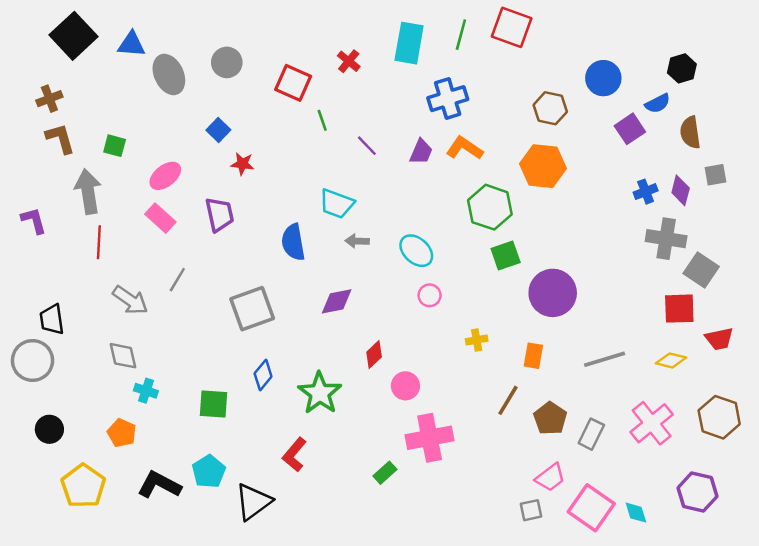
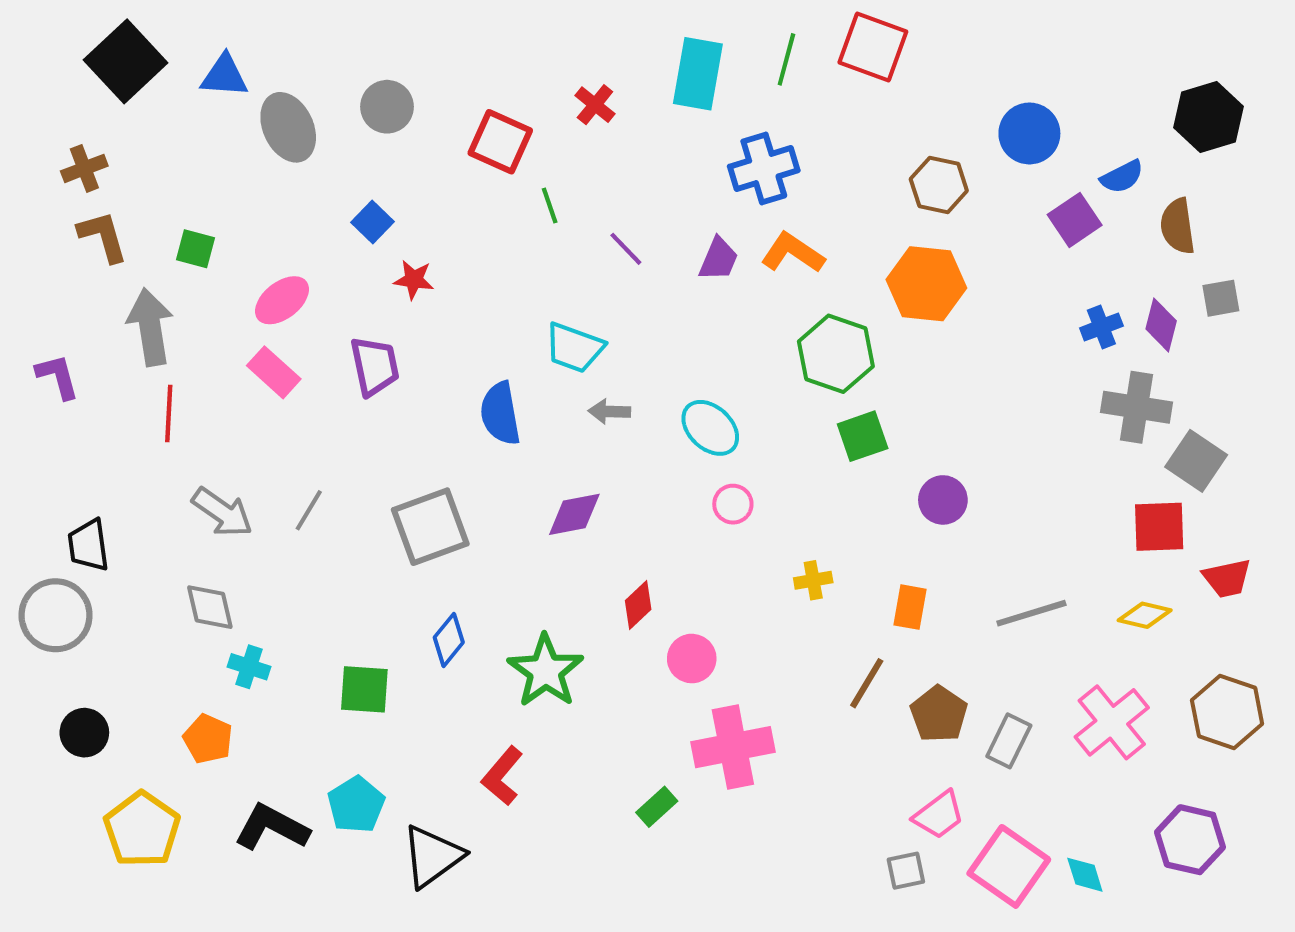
black hexagon: (682, 68) -> (1209, 117), moved, size x1.4
gray line: (177, 280) -> (309, 510), moved
purple circle: (553, 293) -> (943, 500), size x0.6

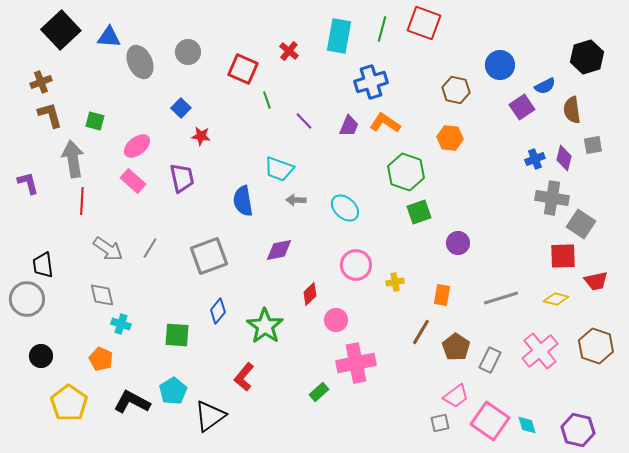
orange hexagon: (926, 284) -> (450, 138), size x0.7
pink circle: (733, 504) -> (356, 265), moved, size x1.6
purple hexagon: (1190, 840) -> (578, 430), moved

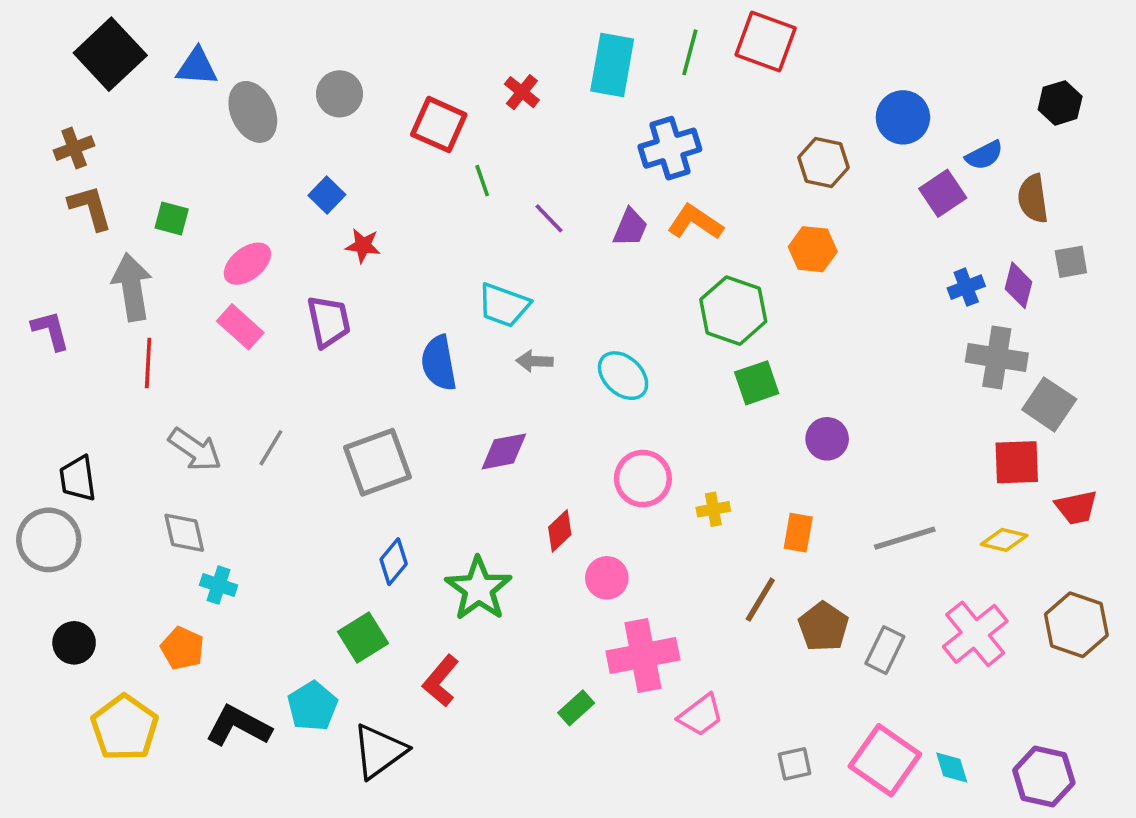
black hexagon: (587, 57) -> (1060, 103), size x0.7
green square: (177, 335) -> (363, 637), moved, turned -36
pink trapezoid: (456, 396) -> (701, 715), moved

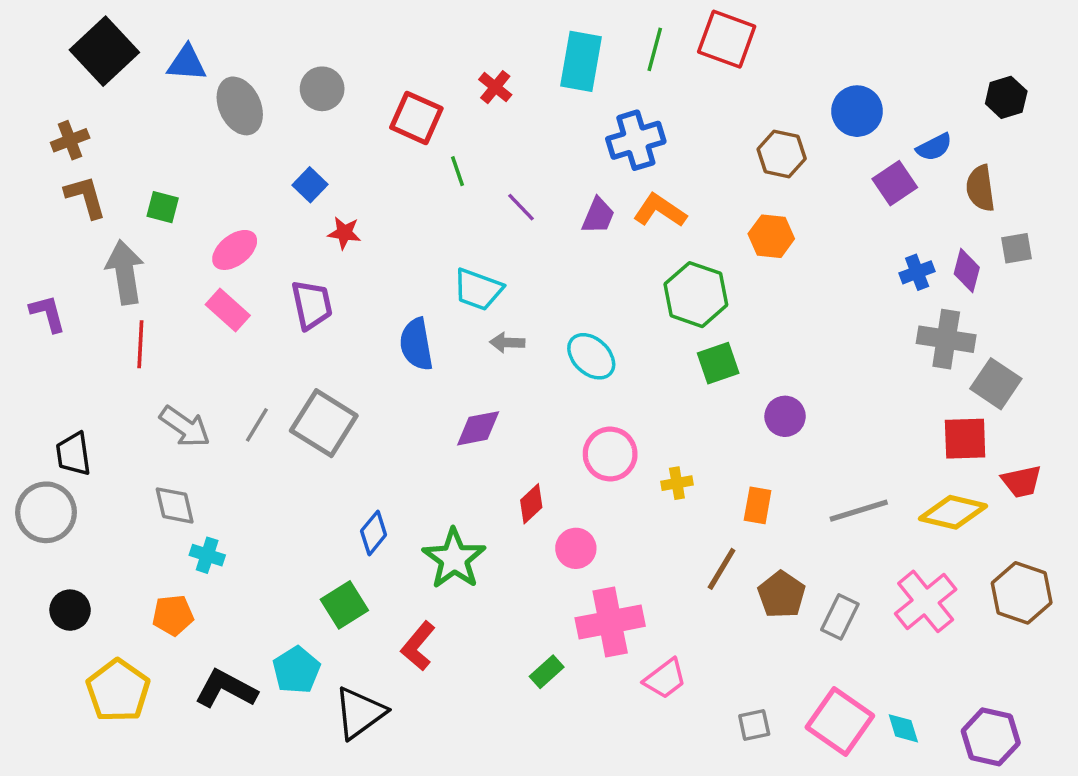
gray square: (377, 462) -> (324, 423), moved, turned -38
yellow diamond: (1004, 540) -> (953, 512), size x1.5
orange pentagon: (182, 648) -> (173, 615), turned -30

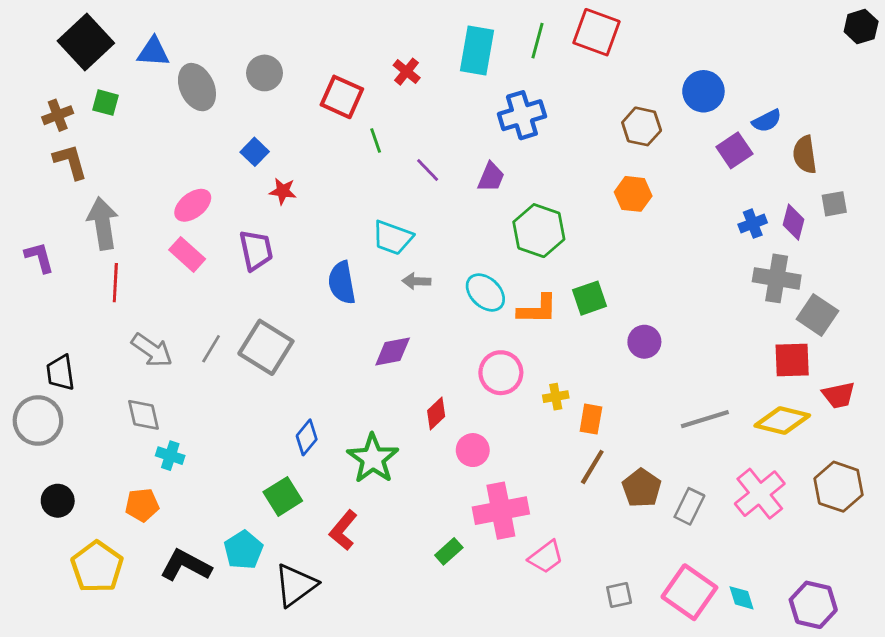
black hexagon: (1006, 97) -> (861, 27), moved
green square: (163, 207) -> (105, 103), moved
orange L-shape: (660, 211) -> (537, 309), moved, turned 147
green hexagon: (696, 295) -> (539, 231), moved
orange rectangle: (758, 505) -> (591, 419), moved

